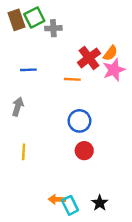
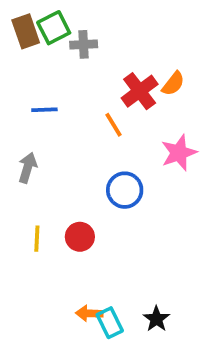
pink star: (114, 70) -> (179, 153), moved
orange line: (72, 79) -> (113, 125), turned 56
red circle: (84, 151) -> (80, 237), moved

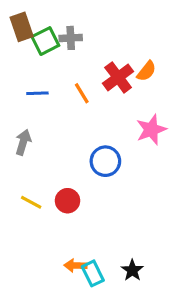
green square: (54, 28) -> (45, 41), moved
orange line: (113, 125) -> (82, 93), moved
yellow line: (37, 239) -> (31, 202), turned -65

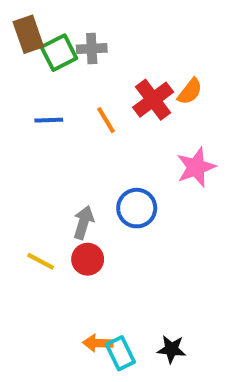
gray arrow: (23, 142) -> (84, 222), moved
black star: (132, 270) -> (171, 349), turned -30

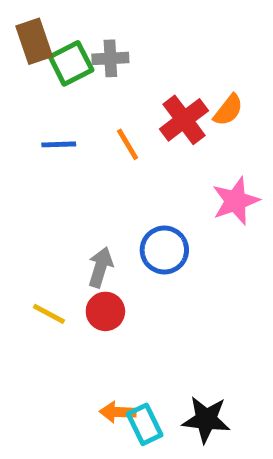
black star: (171, 349) -> (206, 419), size x1.4

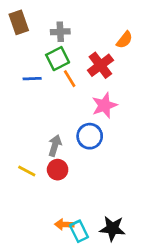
green square: (71, 63) -> (58, 59), moved
orange semicircle: (228, 110) -> (124, 40), moved
pink star: (236, 201) -> (104, 105), moved

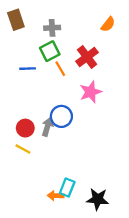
orange semicircle: (124, 40) -> (108, 24), moved
blue circle: (90, 136) -> (61, 116), moved
red circle: (58, 170) -> (25, 128), moved
cyan rectangle: (79, 231) -> (67, 188), moved, turned 48

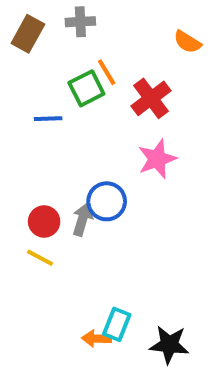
brown rectangle: (16, 20) -> (28, 34), turned 48
orange semicircle: (108, 24) -> (187, 42), turned 84
gray cross: (52, 28) -> (80, 22), moved
orange line: (60, 69) -> (107, 72), moved

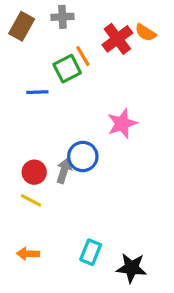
red cross: (151, 98) -> (117, 39), moved
orange arrow: (97, 339) -> (28, 254), moved

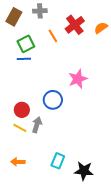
orange semicircle: (146, 33) -> (101, 28), moved, turned 112
green square: (67, 69) -> (26, 44), moved
gray arrow: (64, 171) -> (37, 125), moved

